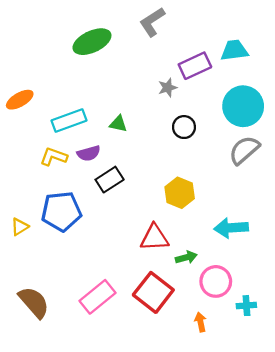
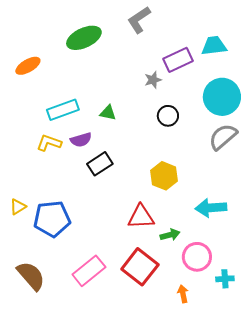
orange ellipse: (20, 100) -> (28, 66), moved
blue pentagon: (61, 211) -> (52, 219), moved

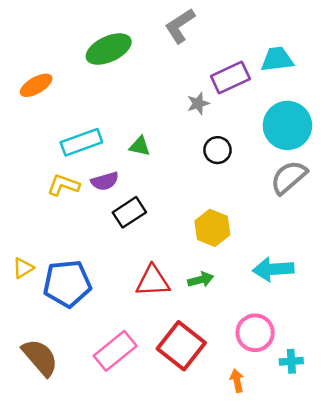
red triangle: (141, 217) -> (153, 281), moved
green arrow: (170, 235) -> (201, 280), moved

